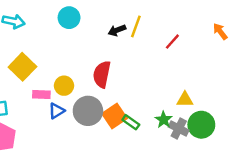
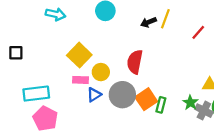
yellow square: (22, 67) -> (79, 55), moved
green rectangle: (131, 122) -> (161, 105), turned 70

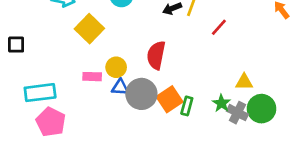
red line: (198, 32) -> (219, 27), moved
yellow square: (79, 55) -> (89, 29), moved
blue triangle: (94, 95) -> (120, 87), moved, turned 35

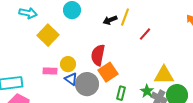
yellow triangle: (244, 82) -> (164, 75), size x1.5
blue triangle: (120, 87) -> (71, 79), turned 32
orange square: (169, 99) -> (108, 72), moved

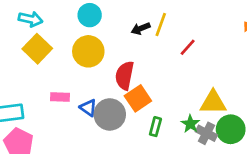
yellow square: (48, 35) -> (37, 49), moved
yellow circle: (68, 64) -> (88, 51), moved, size x1.5

